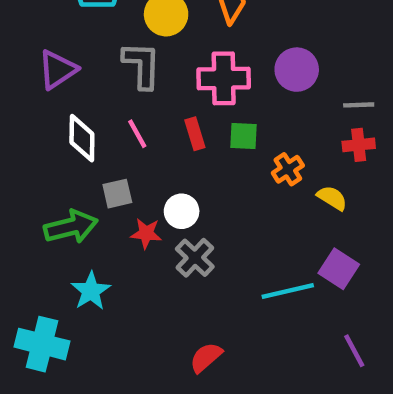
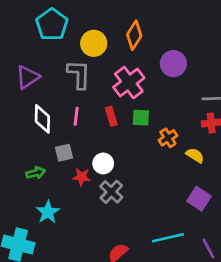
purple circle: (297, 70) -> (173, 64), moved
pink cross: (224, 78) -> (129, 82), turned -36
pink line: (137, 134) -> (76, 116), turned 36
green arrow: (71, 227) -> (36, 173), size x0.6
cyan line: (288, 291) -> (168, 238), moved

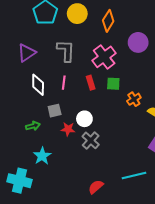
yellow circle: (94, 43) -> (77, 14), moved

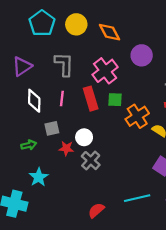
orange diamond: (108, 21) -> (110, 32), turned -60
red rectangle: (91, 83) -> (91, 99), size x1.5
orange cross: (134, 99) -> (137, 116), size x1.5

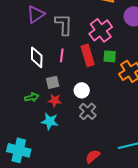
purple triangle: (22, 66) -> (36, 14), moved
red star: (66, 148) -> (55, 100), moved
cyan star: (39, 177) -> (50, 121), moved, turned -30

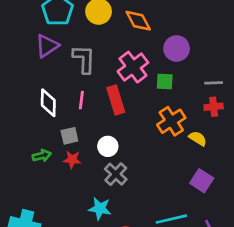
green square: (110, 56) -> (165, 82), moved
cyan star: (50, 121) -> (100, 209), moved

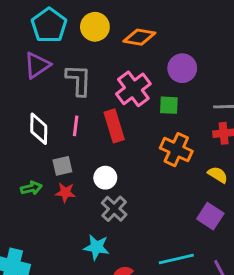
orange diamond: (138, 21) -> (139, 37), turned -52
orange cross: (171, 121) -> (176, 150), turned -32
yellow semicircle: (198, 138) -> (218, 175), moved

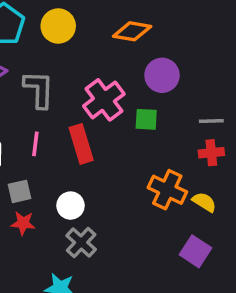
orange diamond: (139, 37) -> (132, 31), moved
orange cross: (176, 150) -> (167, 190), moved

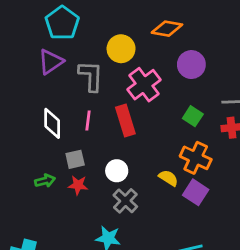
yellow circle: (58, 26) -> (121, 49), moved
green square: (146, 119) -> (193, 116), moved, turned 30
yellow semicircle: (204, 202) -> (168, 178), moved
purple square: (195, 251) -> (196, 192), moved

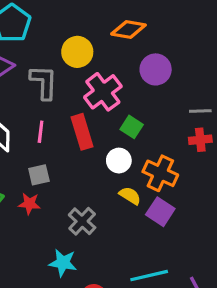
green square: (193, 116) -> (132, 127), moved
gray square: (75, 159) -> (39, 175), moved
white circle: (117, 171) -> (119, 161), moved

